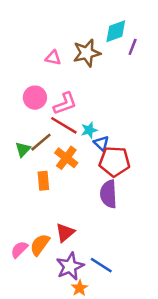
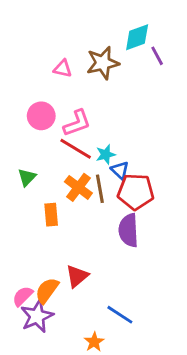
purple line: (133, 47) -> (157, 56), turned -49
brown line: (41, 142) -> (100, 189), moved, turned -60
purple star: (70, 266) -> (37, 316), moved

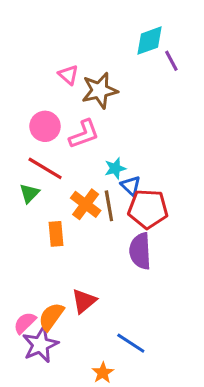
brown star: (103, 63) -> (100, 90), moved
pink triangle: (63, 69) -> (68, 75), turned 30
red line: (76, 149) -> (45, 168), moved

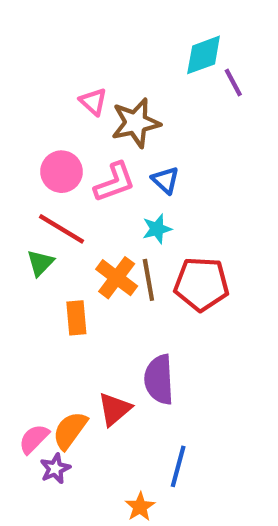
blue triangle: (131, 186) -> (165, 180), moved
purple semicircle: (140, 251) -> (159, 379), moved
blue line: (131, 343) -> (178, 466), turned 72
purple star: (40, 345) -> (55, 469), size x0.6

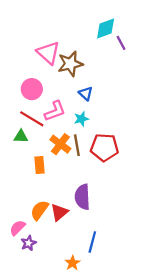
pink triangle: (93, 102) -> (48, 53), size x1.6
pink L-shape: (115, 182) -> (55, 111), moved
green triangle: (40, 263) -> (21, 136), turned 48
orange semicircle: (70, 430) -> (39, 210), moved

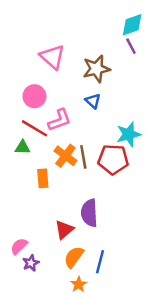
cyan diamond: (106, 29) -> (132, 25), moved
brown star: (70, 64) -> (96, 69), moved
cyan star: (81, 119) -> (129, 134), moved, size x1.5
orange semicircle: (39, 210) -> (74, 257), moved

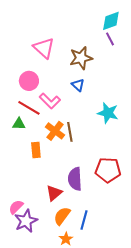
pink L-shape: (59, 120) -> (50, 101), turned 65
cyan star: (129, 134) -> (108, 113), turned 30
red pentagon: (113, 159) -> (108, 170), moved
purple star: (31, 263) -> (26, 221), size x1.6

